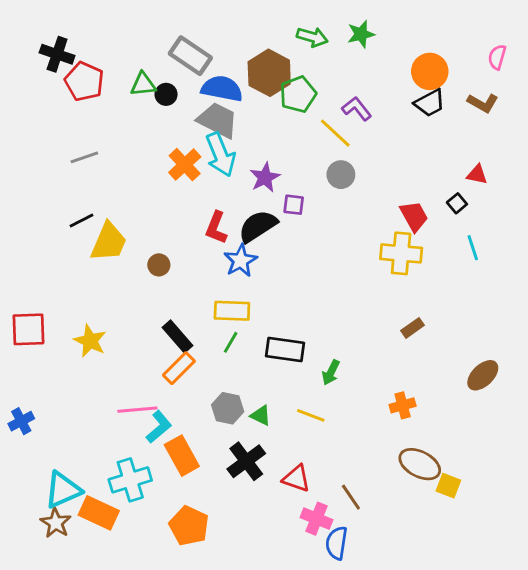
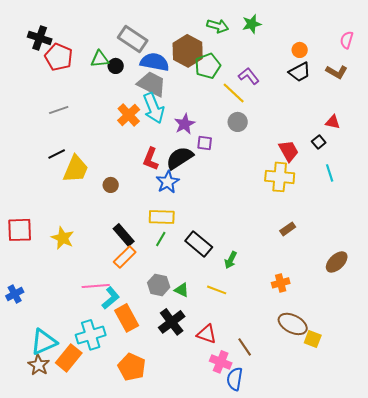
orange circle: (430, 71) -> (300, 50), size x0.6
black rectangle: (285, 349) -> (199, 244), turned 32
orange rectangle: (99, 513) -> (69, 358), turned -76

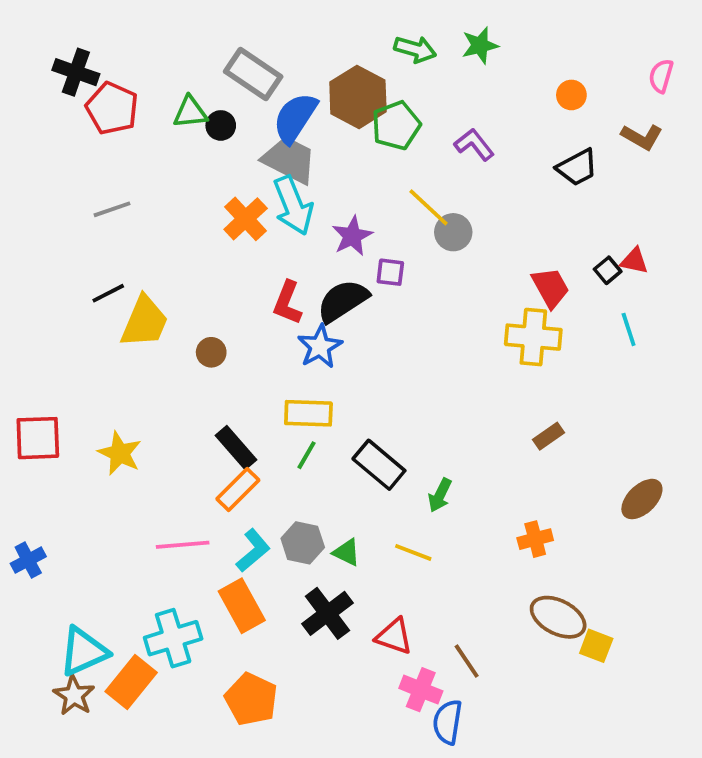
blue semicircle: (155, 62) -> (295, 118), turned -68
black trapezoid: (300, 72) -> (577, 167), moved
yellow line: (234, 93) -> (428, 207), moved
red triangle: (333, 122) -> (634, 261), moved
cyan L-shape: (111, 298) -> (253, 550), moved

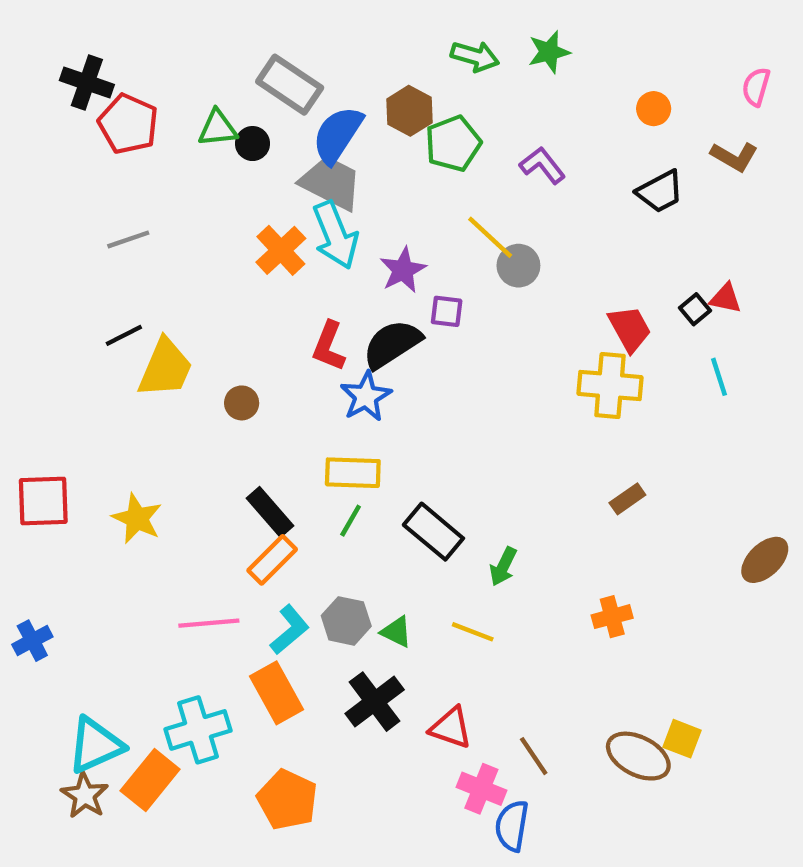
brown hexagon: (358, 97) -> (409, 111), size x0.7
brown ellipse: (642, 499) -> (765, 560), moved
brown ellipse: (558, 617) -> (638, 756), moved

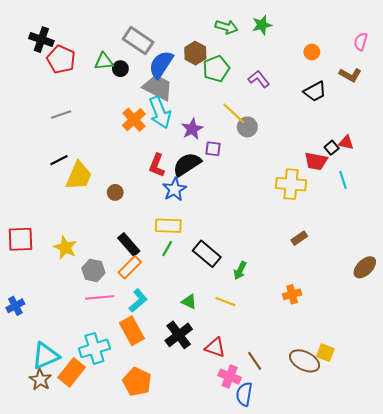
red trapezoid: (630, 329) -> (316, 161), moved, turned 130
gray hexagon: (346, 621) -> (93, 270), moved

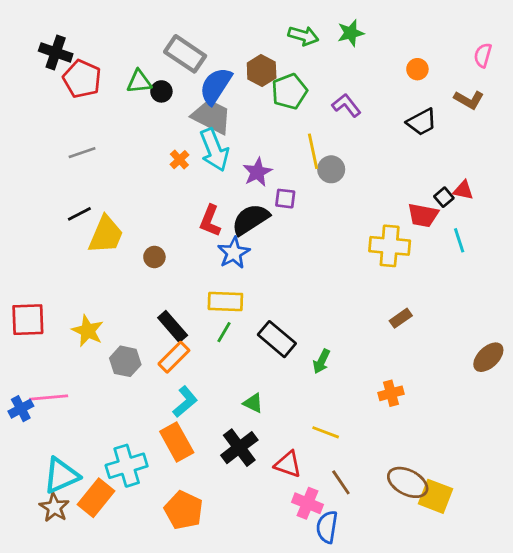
yellow line: (234, 113) -> (313, 151), turned 35
orange cross: (134, 120) -> (179, 160), size x0.6
pink line: (100, 297) -> (49, 398), moved
yellow line: (225, 302) -> (326, 432), moved
yellow square: (325, 353) -> (436, 496), moved, size x1.4

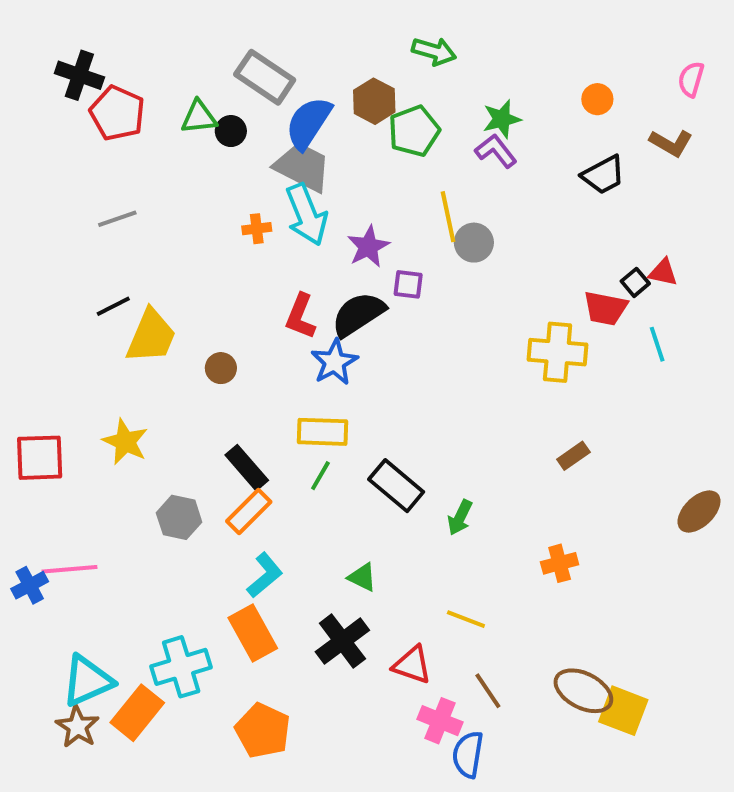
green star: (351, 33) -> (502, 119), moved
orange cross: (179, 160) -> (257, 229), turned 36
yellow star: (88, 331) -> (125, 442), moved

